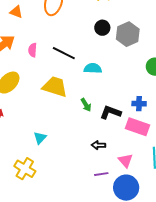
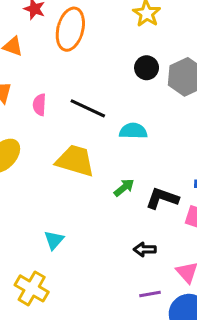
green arrow: (86, 105) -> (124, 188), turned -96

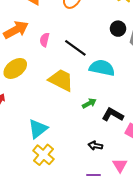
cyan semicircle: (133, 131) -> (102, 68), size x1.4
cyan triangle: (54, 240) -> (38, 129), size x1.5
yellow cross: (32, 288) -> (43, 155), moved

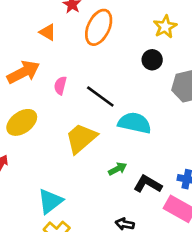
black circle: (118, 29) -> (152, 60), moved
yellow trapezoid: (61, 80) -> (81, 138), turned -68

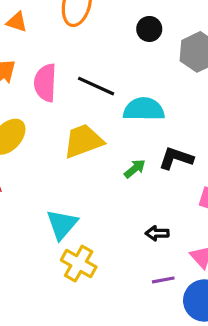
pink semicircle: (60, 85) -> (45, 83), size x1.6
yellow trapezoid: (81, 138) -> (83, 141), turned 32
black L-shape: (148, 184) -> (176, 158), moved

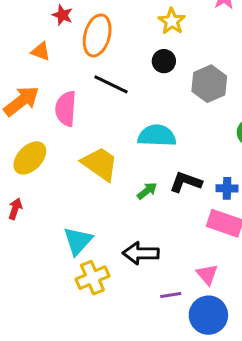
black line: (96, 86) -> (111, 84), moved
yellow trapezoid: (83, 141) -> (100, 164), turned 54
black arrow: (157, 233) -> (141, 253), moved, size x1.6
yellow cross: (79, 264) -> (92, 278), turned 36

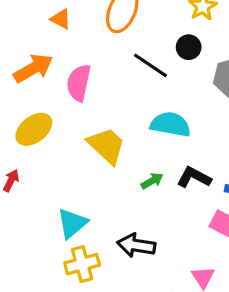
black line: (111, 84) -> (150, 65), moved

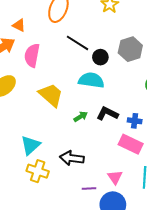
orange triangle: (61, 19) -> (19, 25), moved
black circle: (189, 47) -> (100, 57), moved
yellow cross: (82, 264) -> (38, 171), turned 35

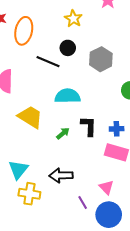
black circle: (100, 57) -> (68, 48), moved
black L-shape: (107, 114) -> (89, 126), turned 75
purple line: (89, 188) -> (83, 202), turned 72

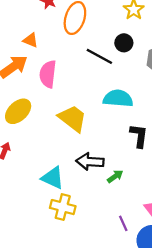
green arrow: (63, 133) -> (115, 176), moved
cyan triangle: (18, 169) -> (53, 178), turned -50
black arrow: (61, 176) -> (90, 162), moved

